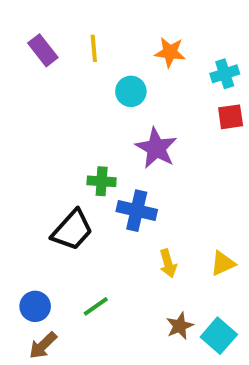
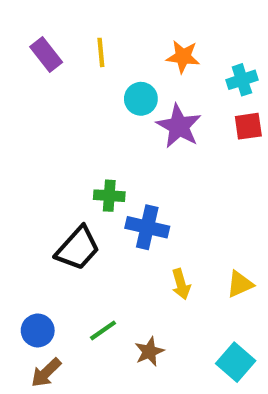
purple star: (156, 148) -> (179, 126), moved
brown star: (180, 326) -> (149, 352), moved

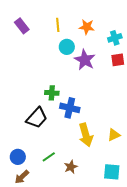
yellow line: (101, 52) -> (58, 25), moved
yellow arrow: (181, 284) -> (86, 135), size x1.6
cyan square: (236, 362) -> (112, 172), turned -36

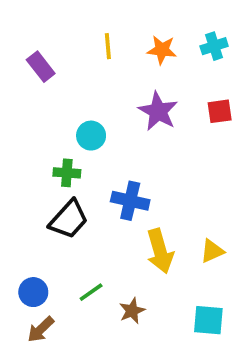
purple rectangle: (22, 26) -> (41, 67), moved
cyan cross: (115, 38) -> (214, 46), moved
cyan circle: (67, 47) -> (91, 136), moved
green cross: (52, 93) -> (67, 173), moved

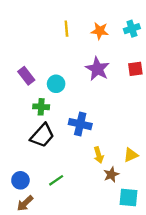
purple rectangle: (41, 67) -> (26, 76), moved
yellow arrow: (160, 251) -> (99, 155), size x0.6
brown star: (132, 311) -> (111, 175), moved

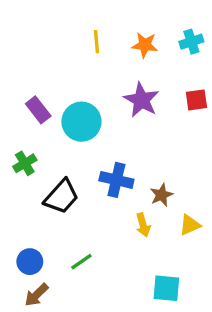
cyan circle: (56, 84) -> (81, 122), size x1.5
green cross: (41, 107) -> (25, 163), moved, turned -35
brown star: (111, 175) -> (161, 195), moved
cyan square: (128, 198) -> (166, 288), moved

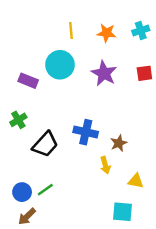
purple rectangle: (38, 110) -> (28, 81), turned -30
cyan circle: (81, 122) -> (60, 65), moved
yellow triangle: (190, 225) -> (136, 181), moved, turned 35
green line: (81, 262) -> (45, 190), moved

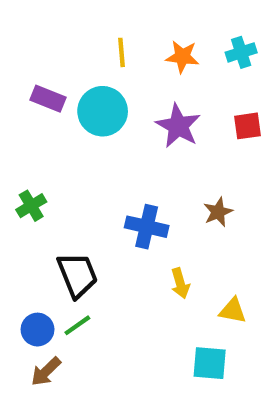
purple rectangle: (28, 81) -> (48, 99), moved
brown star: (119, 143) -> (218, 212), moved
black trapezoid: (45, 144) -> (77, 275), moved, turned -64

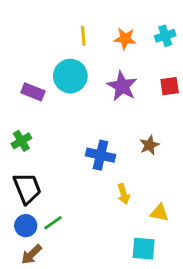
purple rectangle: (48, 99) -> (33, 92), moved
black trapezoid: (77, 275) -> (27, 188), moved

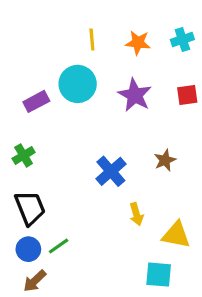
purple rectangle: (33, 92) -> (36, 101), turned -50
blue cross: (101, 155) -> (111, 171), turned 36
yellow triangle: (159, 213) -> (176, 235), size x1.4

